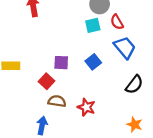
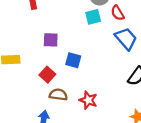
blue square: (93, 62) -> (73, 60), moved, turned -35
purple square: (61, 63) -> (51, 40), moved

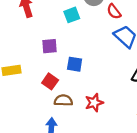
cyan square: (93, 17) -> (72, 15), moved
red star: (88, 100) -> (94, 103), turned -30

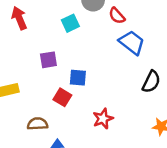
red square: (50, 81) -> (62, 97), moved
brown semicircle: (63, 100) -> (37, 124), moved

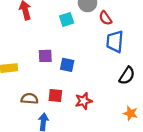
blue trapezoid: (132, 42) -> (115, 41), turned -130
purple square: (48, 60) -> (45, 56), moved
red square: (62, 97) -> (55, 95), moved, turned -32

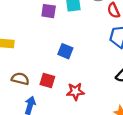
purple square: (45, 56) -> (49, 11), moved

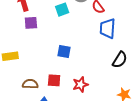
purple square: (49, 11) -> (31, 23), moved

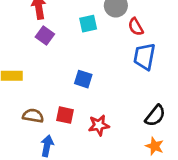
purple square: (31, 23) -> (45, 35), turned 32
black semicircle: (120, 60) -> (155, 116), moved

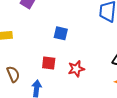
brown semicircle: (33, 116) -> (13, 74), moved, turned 63

